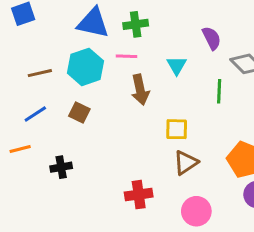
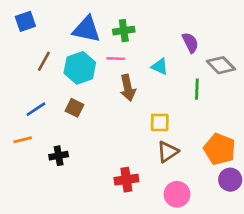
cyan triangle: (177, 65) -> (160, 67), turned -36
brown line: (40, 73) -> (44, 61), moved, turned -48

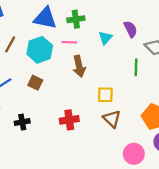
cyan triangle: (160, 67) -> (105, 38), moved, turned 48
brown triangle: (168, 152) -> (112, 119), turned -42
red cross: (126, 180) -> (69, 120), moved
pink circle: (177, 194) -> (134, 154), moved

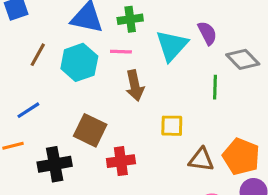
cyan triangle: (105, 38) -> (172, 45), size x1.6
brown square: (35, 83) -> (90, 130), moved, size x1.5
brown triangle: (112, 119) -> (201, 160), moved, turned -36
black cross: (22, 122) -> (55, 164), size x1.5

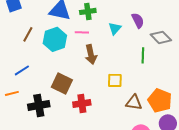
cyan triangle: (172, 45) -> (115, 28), size x0.6

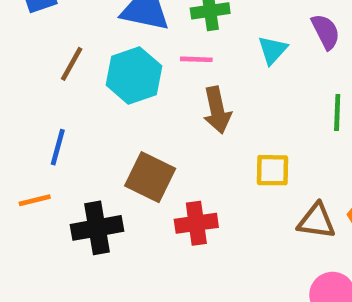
blue line: (22, 70) -> (58, 147), turned -42

